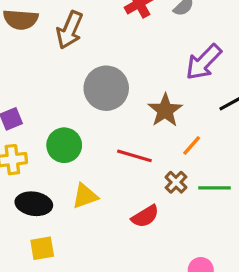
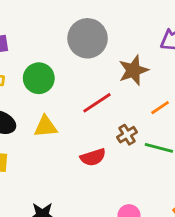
orange line: (192, 146) -> (160, 108), moved
red line: (134, 156) -> (97, 103), turned -64

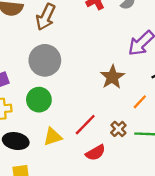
gray circle: (88, 38) -> (45, 60), moved
red line: (97, 103) -> (85, 125), moved

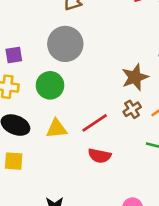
brown cross: (118, 129) -> (132, 109), moved
red semicircle: (95, 153) -> (100, 156), turned 30

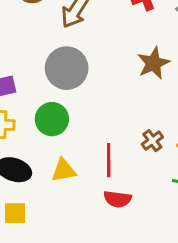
brown star: (135, 77) -> (153, 63), moved
red line: (95, 123) -> (109, 160), turned -52

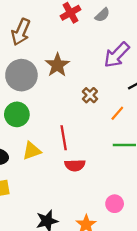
brown star: (153, 63) -> (57, 65), moved
brown cross: (152, 141) -> (90, 95), moved

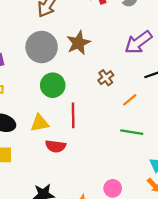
green circle: (17, 114) -> (53, 85), moved
red semicircle: (75, 165) -> (56, 146), moved

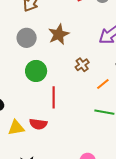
gray circle: (42, 47) -> (27, 38), size x0.7
yellow triangle: (40, 123) -> (16, 128), moved

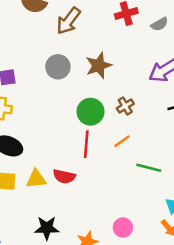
green circle: (36, 71) -> (91, 112), moved
orange line: (103, 84) -> (122, 141), moved

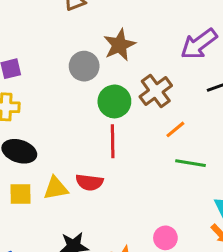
gray circle: (58, 67) -> (84, 66), moved
brown cross: (125, 106) -> (156, 91), size x1.5
orange line: (122, 141) -> (175, 129), moved

